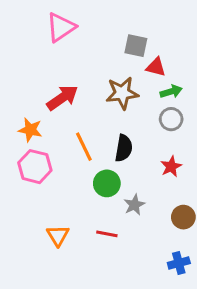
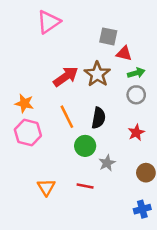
brown star: (122, 93) -> (97, 74), turned -30
red arrow: (62, 98) -> (66, 77), moved

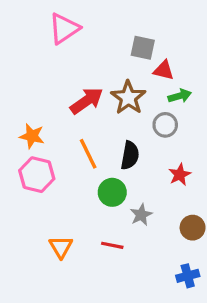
gray circle: (136, 95) -> (165, 125), moved

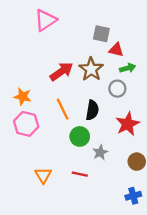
red star: (180, 175) -> (128, 124), size x1.5

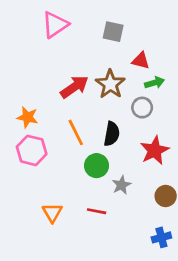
gray square: (101, 34) -> (113, 32), moved

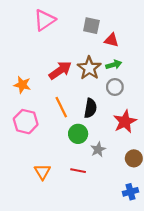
red triangle: (141, 61) -> (112, 40), moved
green arrow: (155, 83) -> (114, 65), moved
orange star: (27, 117) -> (22, 85), moved

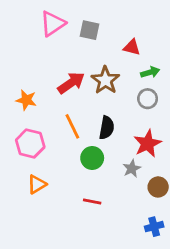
gray square: (91, 26) -> (90, 30), moved
green arrow: (114, 65) -> (150, 72), moved
gray circle: (115, 87) -> (148, 99), moved
gray star: (98, 149) -> (132, 169), moved
orange triangle: (42, 172) -> (37, 184), moved, turned 30

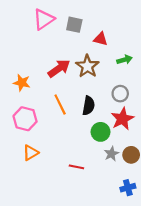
red triangle: (132, 47) -> (101, 39), moved
gray circle: (148, 99) -> (120, 94), moved
green circle: (92, 158) -> (101, 132), moved
gray star: (132, 169) -> (111, 154), moved

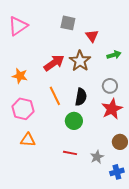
pink triangle: (44, 19) -> (18, 26), moved
red triangle: (101, 39) -> (92, 36), turned 40
green circle: (101, 132) -> (74, 121), moved
orange triangle: (31, 153) -> (28, 140), turned 35
gray star: (111, 154) -> (97, 157), moved

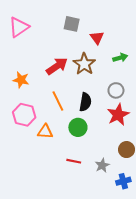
orange triangle: (28, 140) -> (45, 132), moved

